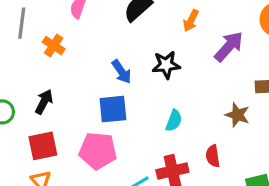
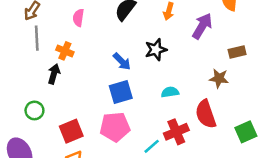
black arrow: (44, 102) -> (54, 74), moved
cyan semicircle: (174, 121) -> (170, 92), turned -108
red semicircle: (213, 156) -> (206, 114), size x1.6

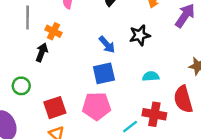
red cross: (176, 132) -> (154, 114), turned 30

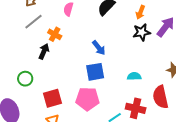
gray line: (28, 17) -> (34, 22), turned 48
black star: (140, 35) -> (142, 32), moved

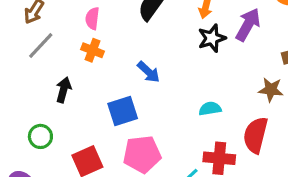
orange cross: (55, 34) -> (93, 50), moved
blue square: (95, 72) -> (123, 111), moved
red semicircle: (160, 97) -> (256, 135), turned 35

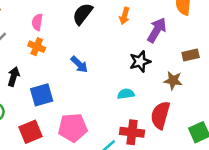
black star: (212, 38) -> (140, 62), moved
blue square: (123, 111) -> (42, 95), moved

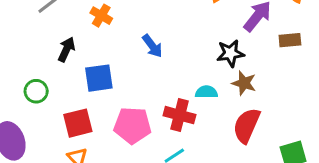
brown rectangle: (191, 55) -> (290, 40), moved
brown star: (173, 81) -> (244, 83), moved
red cross: (132, 132) -> (180, 115), moved

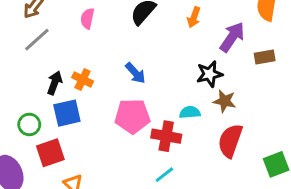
orange cross: (101, 16) -> (83, 79), moved
blue square: (99, 78) -> (67, 113), moved
red square: (78, 123) -> (50, 153), moved
pink pentagon: (133, 125) -> (132, 116), moved

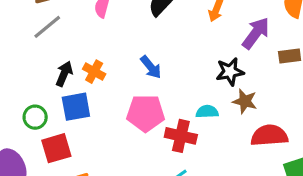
red semicircle: (230, 141) -> (269, 135), moved, turned 64

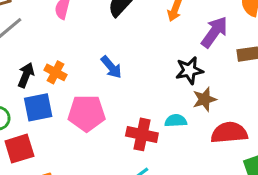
brown star: (245, 101) -> (204, 99), turned -30
cyan semicircle: (207, 112) -> (176, 121), moved
pink pentagon: (146, 113) -> (87, 113), moved

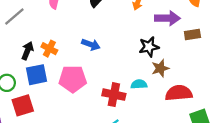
purple arrow: (214, 32) -> (167, 18), turned 55
blue arrow: (111, 67) -> (91, 45), turned -30

